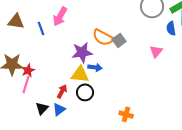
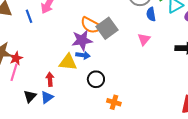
blue semicircle: (171, 28) -> (151, 14), moved
gray square: (119, 40) -> (107, 28), size x1.5
purple star: (82, 52) -> (82, 40), moved
red arrow: (62, 91) -> (50, 79), turned -32
black circle: (85, 92) -> (96, 79), moved

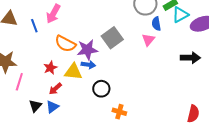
orange semicircle: (91, 25) -> (65, 44), moved
pink triangle: (144, 39) -> (148, 40), moved
red star: (16, 58) -> (50, 68), moved
red arrow: (50, 79) -> (55, 89), turned -128

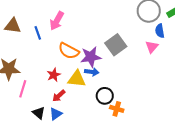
black triangle: (35, 106) -> (39, 113), turned -32
orange cross: (119, 112) -> (117, 109), moved

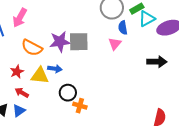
gray square: (116, 45) -> (79, 42), turned 35
purple star: (91, 57) -> (60, 42), moved
red arrow: (59, 96) -> (22, 93), turned 72

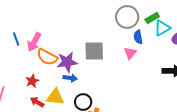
pink arrow: (20, 18) -> (34, 42), moved
purple star: (60, 42) -> (67, 62), moved
yellow triangle: (40, 76) -> (55, 97), moved

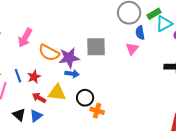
blue line: (16, 39) -> (18, 76), moved
pink arrow: (34, 42) -> (25, 38), moved

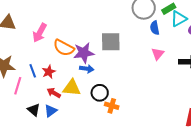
pink triangle: (132, 49) -> (158, 54), moved

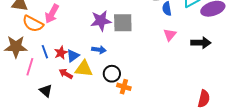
orange semicircle: (64, 48) -> (33, 24), moved
purple star: (84, 53) -> (101, 21), moved
blue triangle: (51, 111) -> (73, 56), moved

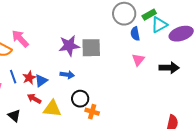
pink arrow: (52, 14) -> (20, 39), turned 108
yellow triangle: (84, 69) -> (52, 109), moved

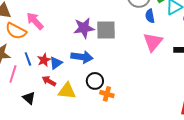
pink triangle: (138, 60) -> (153, 42), size x1.5
blue arrow: (67, 75) -> (82, 57), size x1.5

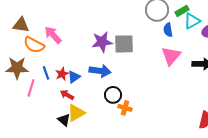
yellow triangle: (67, 91) -> (76, 113), moved, turned -36
black triangle: (29, 98) -> (64, 120), moved

